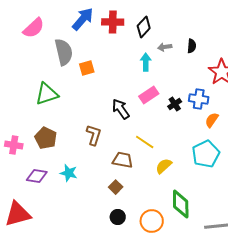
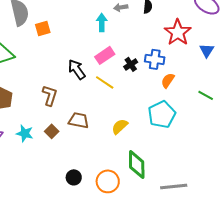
yellow line: (145, 142) -> (105, 82), moved
brown square: (116, 187) -> (52, 131), moved

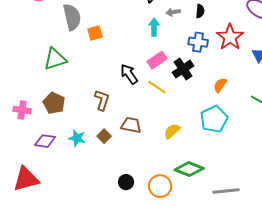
blue cross: (155, 59) -> (198, 42), moved
black cross: (131, 64) -> (183, 69), size x1.5
green diamond: (137, 164) -> (189, 169), turned -68

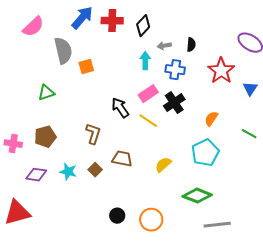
blue cross: (198, 42) -> (175, 70), moved
green triangle: (55, 59) -> (46, 93), size x0.7
brown pentagon: (54, 103) -> (45, 137), turned 30
green diamond: (189, 169) -> (197, 196), moved

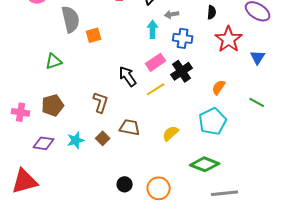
black semicircle: (191, 45) -> (212, 12), moved
yellow line: (148, 121) -> (156, 89), turned -66
cyan star: (68, 172) -> (76, 140), turned -30

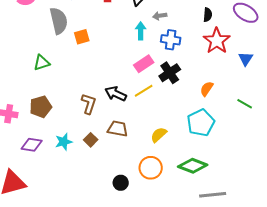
black semicircle: (212, 12) -> (208, 15), moved
black arrow: (128, 76) -> (116, 94), moved, turned -30
black circle: (125, 184) -> (121, 183), moved
orange circle: (159, 188) -> (151, 168), moved

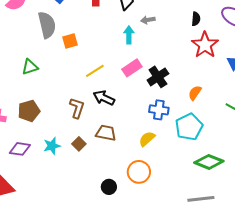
blue cross: (171, 40) -> (159, 110), moved
yellow line: (144, 91) -> (95, 71), moved
green diamond: (193, 166) -> (209, 162), moved

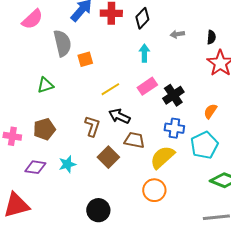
gray arrow: (148, 20) -> (177, 34), moved
brown trapezoid: (106, 133) -> (134, 140), moved
yellow semicircle: (147, 139) -> (162, 157), size x1.5
brown square: (79, 144) -> (108, 157), moved, size x1.5
black circle: (109, 187) -> (98, 210), moved, size x1.5

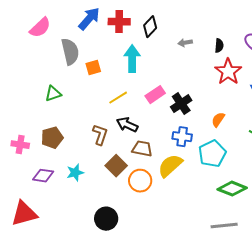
cyan arrow: (144, 53) -> (132, 59), moved, size x1.5
orange circle: (154, 190) -> (140, 181), moved

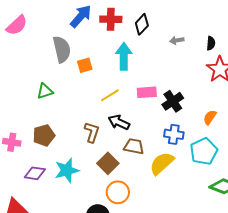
pink semicircle: (40, 28) -> (17, 25), moved
pink rectangle: (155, 95) -> (147, 92), turned 30
cyan star: (75, 173) -> (67, 170), size x1.4
orange circle: (140, 181) -> (118, 192), moved

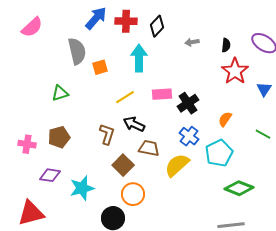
blue cross: (174, 134) -> (189, 136), turned 30
cyan star: (67, 170) -> (82, 188), moved

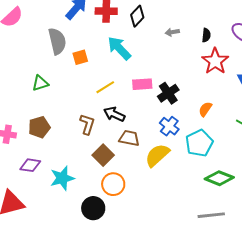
cyan arrow: (139, 58) -> (119, 48), turned -44

